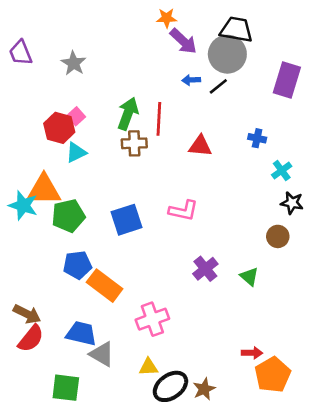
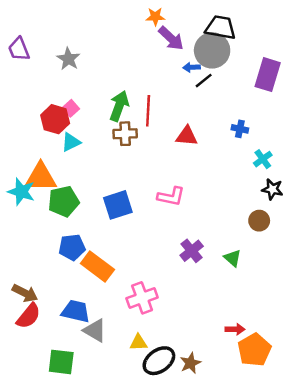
blue arrow: (191, 80) -> (192, 67), moved

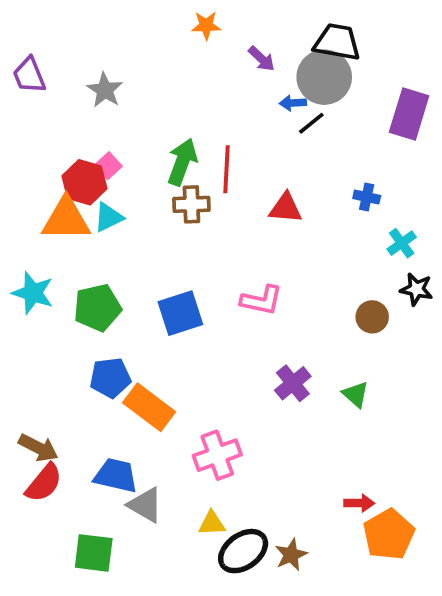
orange star: (155, 17) -> (206, 25), moved
purple arrow: (171, 38) -> (262, 59), size x0.7
orange triangle: (41, 177) -> (66, 219), moved
brown circle: (259, 221) -> (372, 317), moved

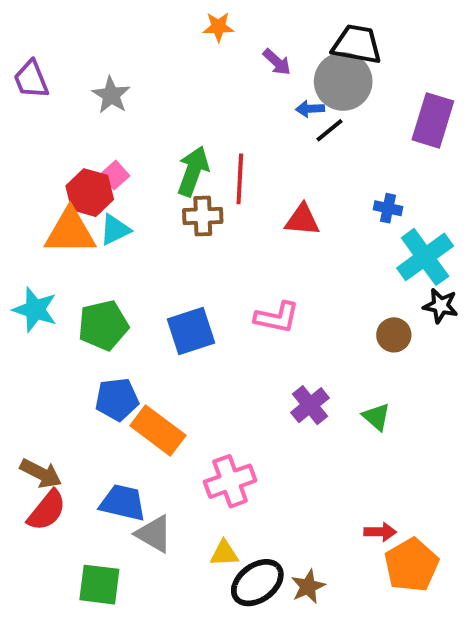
cyan cross: (402, 243) -> (425, 257), size x1.8

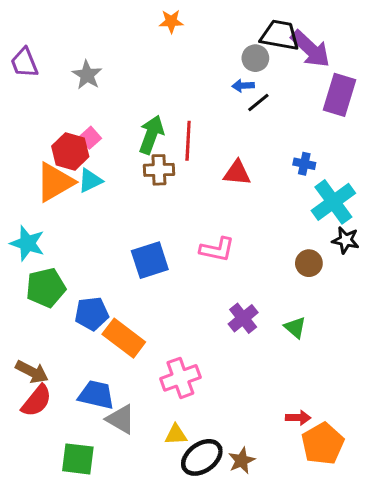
purple arrow: (277, 62) -> (310, 49), moved, size x1.8
gray circle: (343, 81) -> (255, 58), moved, size x0.6
orange triangle: (70, 232) -> (55, 182), turned -30
green pentagon: (103, 325) -> (46, 288), moved

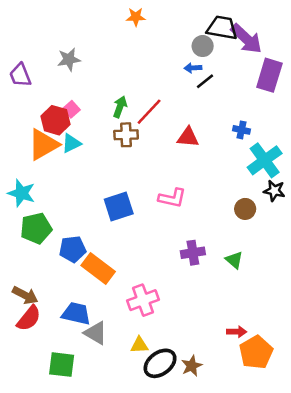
purple trapezoid: (24, 63) -> (20, 75), moved
gray star: (87, 75) -> (69, 59), turned 30
green arrow: (151, 135) -> (120, 107), size x0.7
red line: (188, 141) -> (149, 112), turned 40
purple cross: (243, 318) -> (193, 253), turned 30

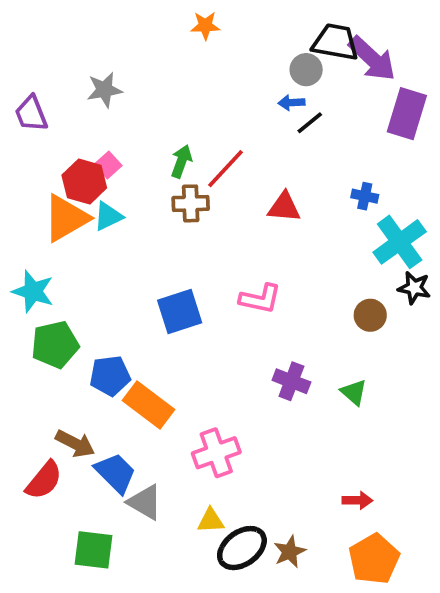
purple cross: (193, 253) -> (291, 381), turned 30
brown arrow: (25, 295) -> (75, 444), moved
blue trapezoid: (76, 313) -> (115, 473), turned 32
orange pentagon: (256, 352) -> (374, 559), moved

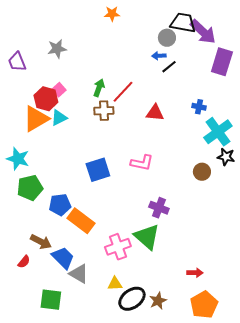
green triangle: (354, 392) -> (147, 237), moved, size x1.8
red semicircle: (44, 480) -> (24, 262), size x0.6

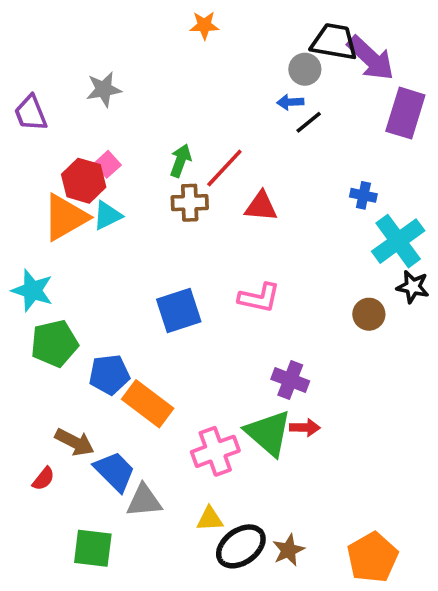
red triangle: (155, 113) -> (261, 206), moved
red arrow: (195, 273) -> (305, 428), moved
gray triangle: (79, 274) -> (144, 501), turned -35

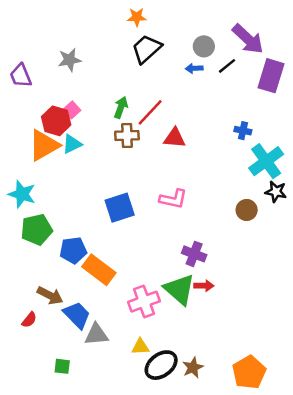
black trapezoid: (334, 42) -> (146, 49), moved, turned -52
black line: (309, 122) -> (227, 66), moved
green square: (93, 548) -> (62, 366), size x0.6

